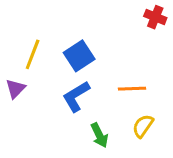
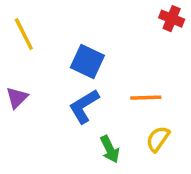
yellow line: (33, 54) -> (24, 34), moved, turned -48
blue square: (79, 56) -> (87, 61), turned -32

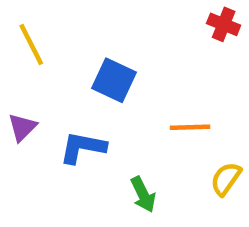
blue L-shape: (84, 106) -> (83, 147), moved, turned 42
yellow semicircle: (158, 139) -> (226, 179), moved

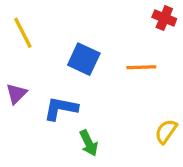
orange line: (190, 127) -> (141, 67), moved
green arrow: (143, 194) -> (89, 143), moved

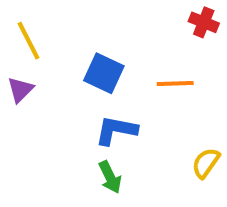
purple triangle: (16, 94) -> (20, 90), moved
blue L-shape: (61, 108) -> (116, 130), moved

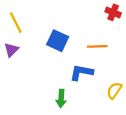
blue L-shape: (116, 130) -> (81, 72), moved
green arrow: (110, 177) -> (61, 98), turned 30

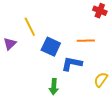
yellow line: (16, 23) -> (30, 27), moved
blue square: (58, 41) -> (51, 47), moved

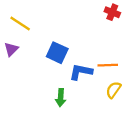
yellow line: (30, 27) -> (20, 23), moved, turned -30
orange line: (86, 41) -> (108, 65), moved

